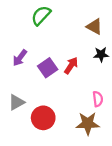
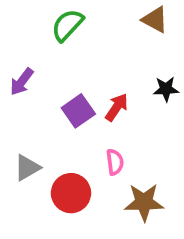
brown triangle: (94, 27) -> (155, 20), moved
purple arrow: (20, 58) -> (22, 82), moved
pink semicircle: (98, 99) -> (115, 162), moved

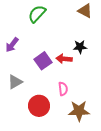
black star: (166, 89) -> (80, 47), moved
red arrow: (117, 107) -> (64, 59), turned -119
gray triangle: (27, 168) -> (15, 82), moved

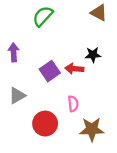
purple arrow: (12, 45) -> (14, 52), turned 140

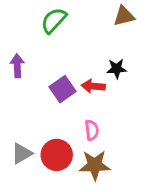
brown triangle: (99, 13) -> (124, 16), turned -42
gray triangle: (17, 96) -> (22, 153), moved
brown star: (92, 129) -> (95, 165), moved

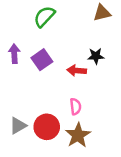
purple square: (63, 89) -> (42, 60), moved
brown star: (95, 165) -> (78, 135), turned -30

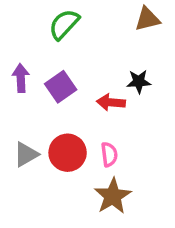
gray triangle: (18, 126) -> (26, 154), moved
red circle: (47, 127) -> (68, 153), moved

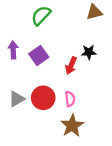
red arrow: (111, 102) -> (71, 66), turned -72

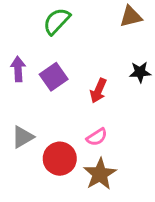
black star: (89, 52) -> (140, 72), moved
red circle: (43, 98) -> (60, 159), moved
pink semicircle: (70, 99) -> (97, 137), turned 64

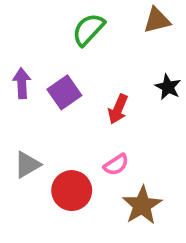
green semicircle: (57, 21) -> (88, 30), moved
black star: (140, 72) -> (168, 87), turned 30
brown star: (100, 174) -> (142, 205), moved

